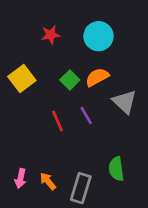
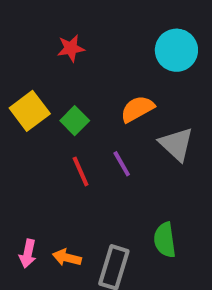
cyan circle: (99, 36) -> (176, 50), moved
green square: (70, 80) -> (75, 121), moved
orange arrow: (48, 181) -> (67, 258), turned -36

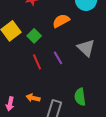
orange semicircle: (137, 109) -> (61, 21), moved
orange arrow: (67, 258) -> (33, 98), moved

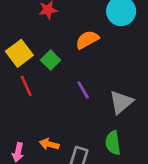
gray triangle: (86, 48) -> (121, 102), moved, turned 36
red line: (37, 62) -> (26, 86), moved

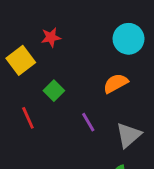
orange semicircle: (87, 40) -> (116, 83), moved
yellow square: (19, 53) -> (21, 60), moved

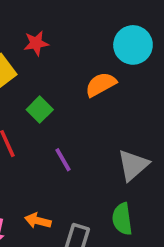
orange semicircle: (116, 83) -> (101, 84), moved
purple line: (88, 122) -> (63, 160), moved

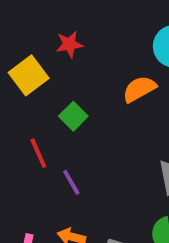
purple line: (63, 160) -> (71, 182), moved

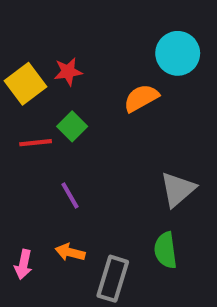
red star: (69, 44) -> (68, 72), moved
red line: (38, 153) -> (36, 143), moved, turned -72

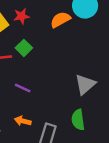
orange semicircle: (141, 98) -> (60, 20), moved
purple line: (70, 195) -> (23, 88), turned -35

